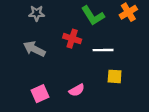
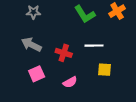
red cross: (72, 39) -> (64, 53), moved
pink square: (40, 94) -> (37, 74), moved

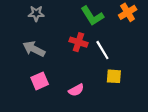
white line: (94, 46) -> (102, 50), turned 60
red cross: (64, 53) -> (78, 42), moved

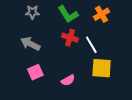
orange cross: (128, 12) -> (102, 14), moved
green L-shape: (92, 16) -> (68, 14), moved
yellow square: (114, 76) -> (102, 68), size x1.5

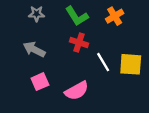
white line: (91, 45) -> (103, 62), moved
yellow square: (102, 68) -> (131, 64), moved
pink semicircle: (68, 80) -> (77, 91), size x1.5

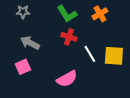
gray star: (37, 14) -> (23, 12), moved
pink square: (40, 82) -> (23, 67), moved

